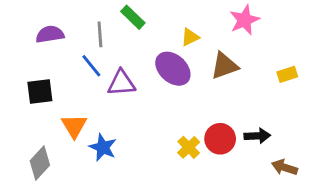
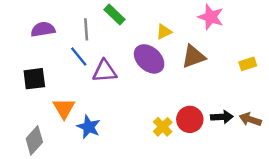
pink star: (244, 20) -> (211, 17), turned -30
brown arrow: (284, 167) -> (250, 119), moved

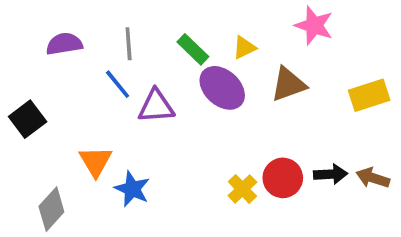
green rectangle: (115, 15) -> (193, 49), moved
yellow rectangle: (248, 64) -> (369, 95), size x1.5
black square: (34, 79) -> (28, 119), moved, turned -30

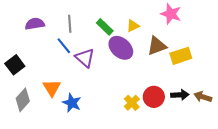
yellow rectangle: (369, 95) -> (181, 56), moved
purple triangle: (156, 106) -> (85, 58), turned 45
gray diamond: (51, 209) -> (23, 100), moved

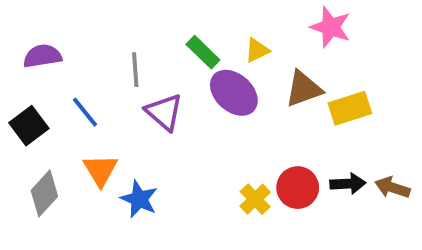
purple semicircle: (35, 24) -> (42, 56), moved
gray line: (70, 24) -> (135, 70), moved
blue line: (64, 46) -> (85, 112), moved

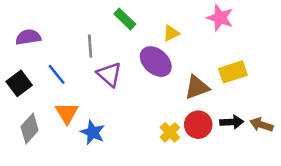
green rectangle: (203, 52) -> (125, 19), moved
brown triangle: (303, 89) -> (197, 87), moved

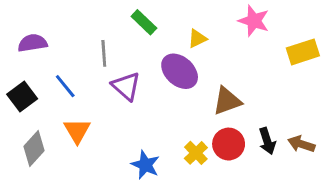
yellow rectangle: (233, 72) -> (303, 52), moved
black arrow: (232, 122) -> (267, 141), turned 75
blue star: (93, 132) -> (145, 165), moved

